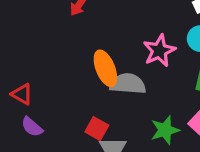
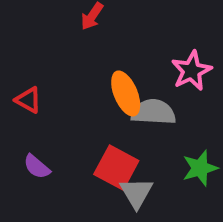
red triangle: (22, 94) -> (28, 100), moved
red square: (97, 129) -> (116, 168), size x1.5

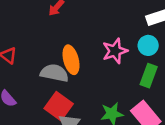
gray semicircle: (153, 112) -> (54, 73), moved

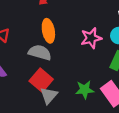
orange ellipse: (71, 60) -> (48, 31), moved

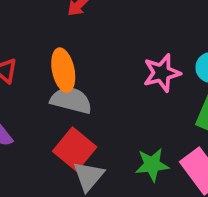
orange ellipse: (48, 31) -> (63, 70), moved

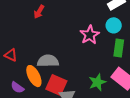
orange ellipse: (63, 70) -> (34, 76), moved

